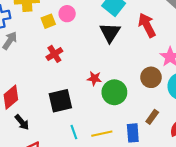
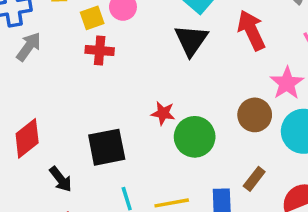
red cross: (54, 54) -> (100, 51), moved, turned 35
black arrow: (22, 122) -> (61, 179), moved

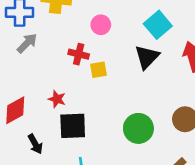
yellow square: (92, 18) -> (99, 70), moved
red star: (163, 113) -> (57, 99), moved

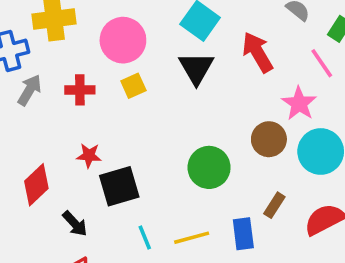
pink circle: (101, 25) -> (123, 40), size x1.6
red cross: (79, 54) -> (80, 90), moved
yellow square: (99, 70) -> (133, 86), moved

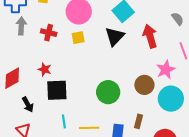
gray arrow: (30, 90) -> (21, 26), turned -42
brown rectangle: (274, 205) -> (138, 121), turned -32

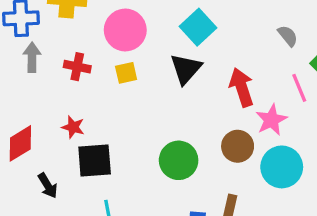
red arrow: (150, 36) -> (242, 87), moved

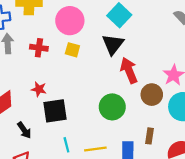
yellow square: (126, 73) -> (72, 50), turned 32
red arrow: (242, 87) -> (129, 70), moved

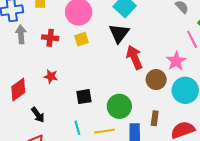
yellow square: (72, 50) -> (81, 39), turned -32
green circle: (112, 107) -> (119, 106), moved
black square: (55, 111) -> (84, 97), moved, size x0.7

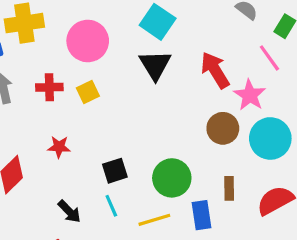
yellow square: (81, 39) -> (88, 92), moved
red arrow: (134, 57) -> (215, 70), moved
black arrow: (38, 115) -> (69, 211), moved
cyan line: (77, 128) -> (111, 206), moved

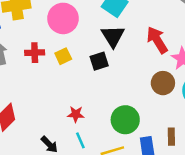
red star: (59, 147) -> (76, 114), moved
black square: (115, 171) -> (99, 61), moved
brown rectangle: (229, 188) -> (171, 137), moved

